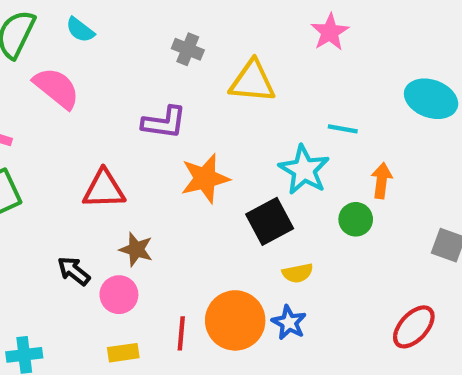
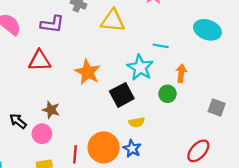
purple L-shape: (164, 122) -> (52, 24), moved
orange star: (205, 178) -> (88, 72), turned -30
red triangle: (104, 189) -> (40, 61), moved

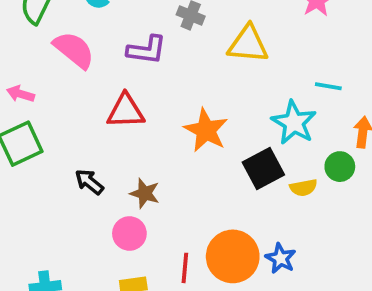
black arrow: (18, 121) -> (89, 182), moved
yellow semicircle: (137, 122) -> (303, 188), moved

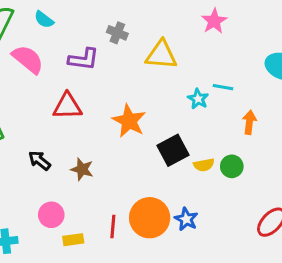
cyan star: (294, 123) -> (198, 99), moved, size x0.6
green circle: (340, 167) -> (232, 166), moved
pink circle: (129, 233) -> (51, 215), moved

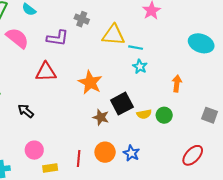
cyan line: (223, 87) -> (136, 48), moved
brown star: (82, 169) -> (101, 117), moved
orange circle: (150, 218) -> (105, 152), size x0.7

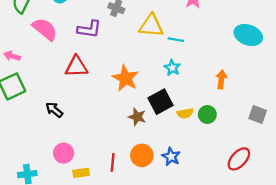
cyan star: (140, 67) -> (172, 68), moved

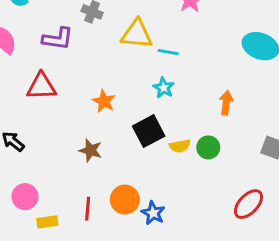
orange star: (126, 78) -> (104, 101), size x0.7
brown star: (137, 117) -> (91, 150), moved
blue star: (171, 157) -> (153, 213), moved

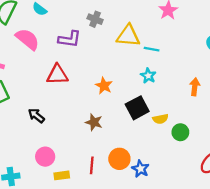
green circle: (208, 147) -> (180, 132), moved

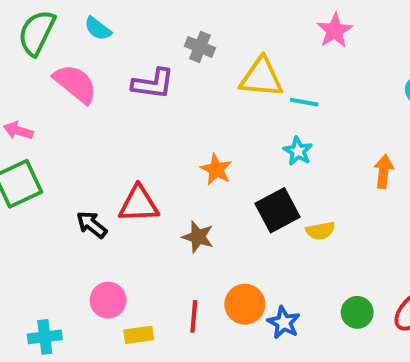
red triangle: (57, 75) -> (139, 204), moved
green circle: (180, 132) -> (357, 312), moved

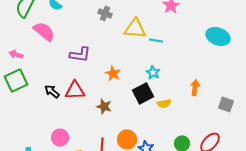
purple L-shape: (153, 84) -> (80, 54), moved
cyan star: (298, 151) -> (153, 72), moved
orange arrow: (384, 171) -> (195, 87), moved
black arrow: (92, 225) -> (52, 91), moved

